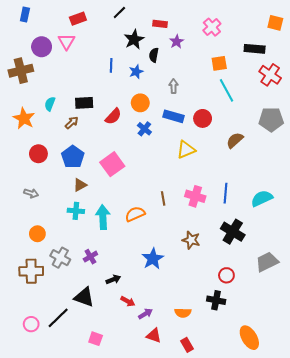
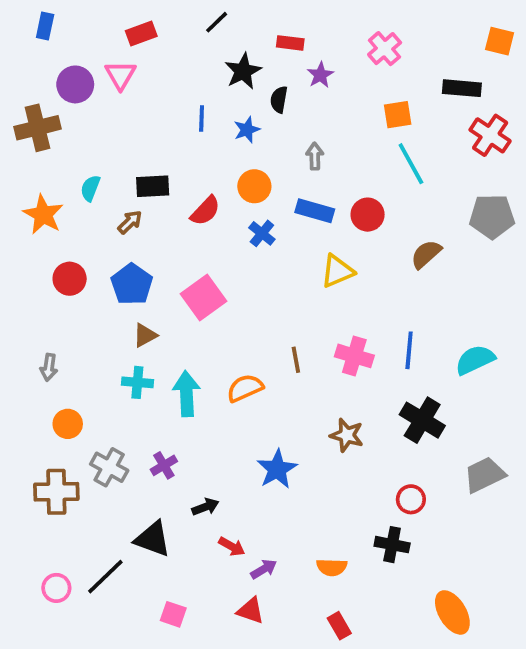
gray arrow: (31, 193) -> (49, 367), moved, turned 80
red triangle: (154, 336) -> (251, 611), moved

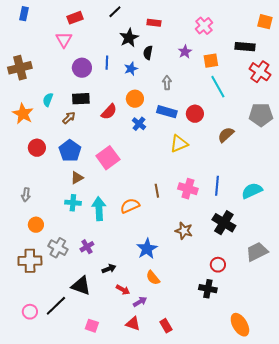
purple star: (320, 75) -> (185, 52), moved
purple circle: (75, 84) -> (82, 68), moved
orange semicircle: (332, 567) -> (153, 278), moved, turned 49
red rectangle: (339, 626) -> (166, 326), moved

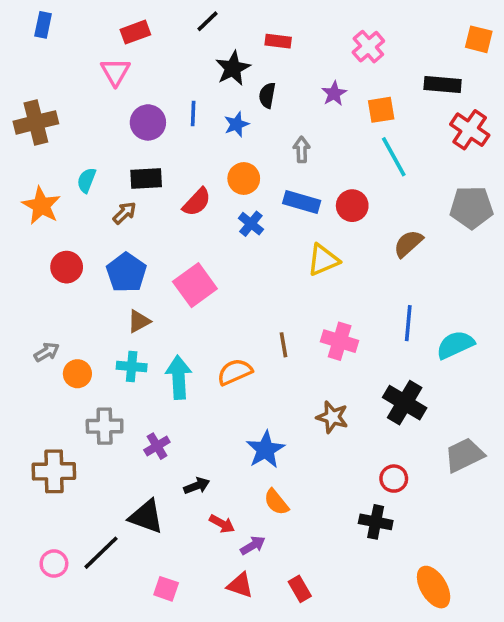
blue line: (217, 186) -> (408, 323), moved
gray arrow: (26, 195) -> (47, 352), turned -128
orange circle: (36, 225) -> (77, 374), moved
gray cross: (58, 248) -> (105, 426), moved, turned -30

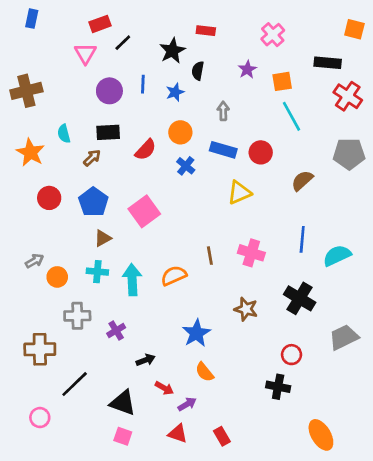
black line: (208, 21) -> (123, 43), moved
cyan semicircle: (86, 180) -> (64, 134), turned -36
black triangle: (146, 517) -> (123, 403), moved
black line: (101, 553) -> (75, 384), moved

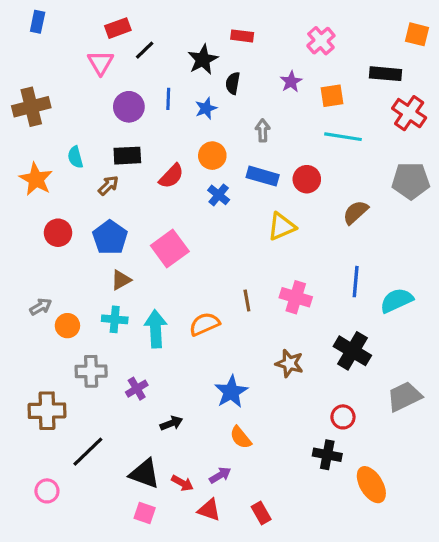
cyan line: (292, 116) -> (343, 137), turned -52
red arrow: (164, 388) -> (182, 483), moved
orange ellipse: (321, 435) -> (371, 485), moved

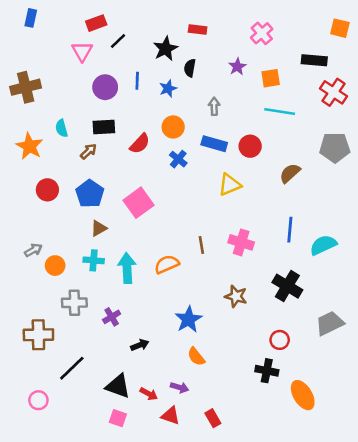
purple arrow: (220, 475) -> (180, 387), turned 48

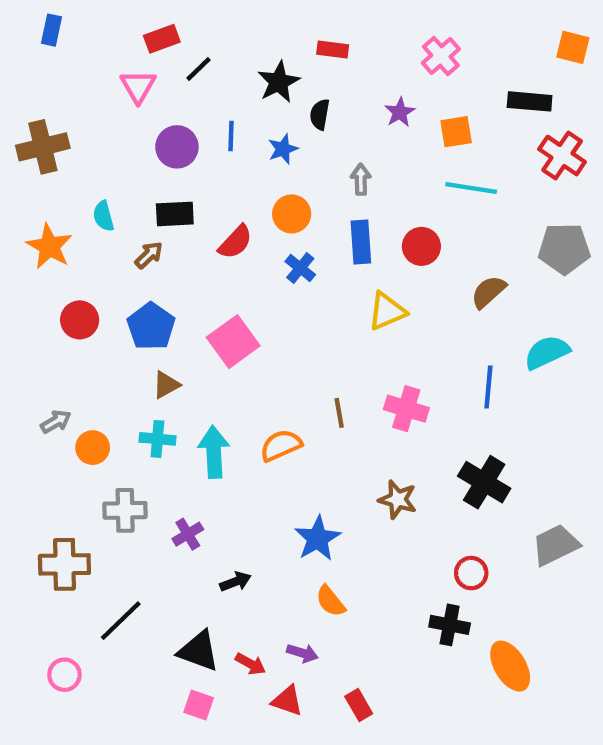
blue rectangle: (214, 144) -> (361, 242), turned 70
cyan semicircle: (323, 245) -> (547, 352), moved

